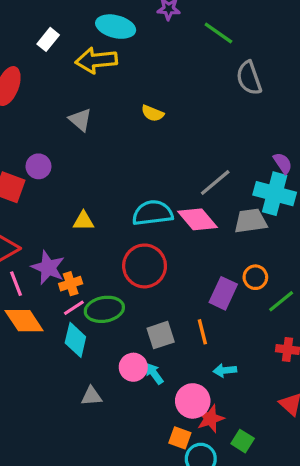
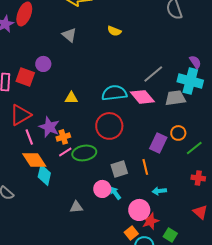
cyan diamond: (75, 340) -> (44, 175), moved
orange square: (180, 438) -> (131, 233), turned 32

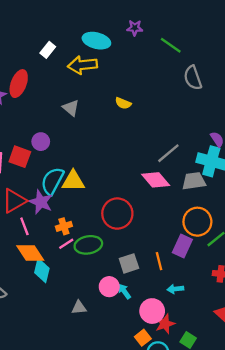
cyan semicircle: (114, 93) -> (52, 181), moved, turned -55
yellow triangle: (71, 98) -> (73, 181), size x1.5
purple star: (49, 127) -> (41, 202), moved
orange circle: (178, 133) -> (197, 222), size x1.6
purple rectangle: (158, 143) -> (182, 246), moved

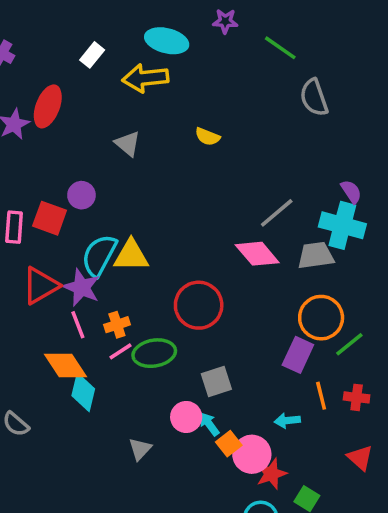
pink line: (24, 226) -> (78, 325), moved
orange line: (159, 261) -> (321, 396), moved
gray triangle: (79, 308) -> (140, 449), turned -42
orange square: (143, 338) -> (229, 444), moved

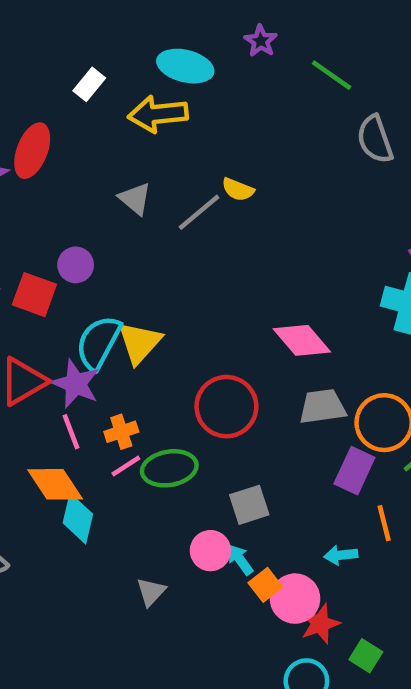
purple star: (225, 21) -> (261, 41), turned 30
gray line: (277, 213) -> (199, 212), moved
yellow triangle: (131, 255) -> (140, 343), turned -48
gray trapezoid: (316, 255) -> (322, 407), moved

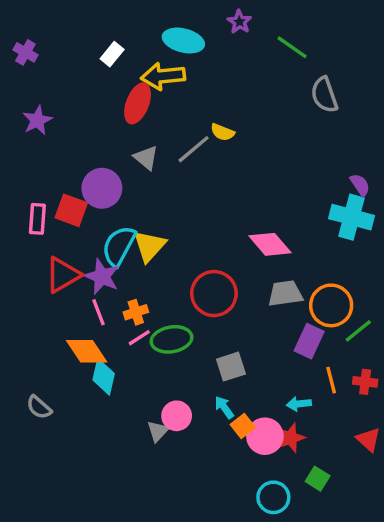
red ellipse: (32, 151) -> (138, 103), moved
gray triangle: (135, 199) -> (146, 158), moved
purple circle: (76, 265) -> (102, 188), size x1.5
pink circle: (210, 551) -> (177, 416), moved
red star: (320, 624) -> (290, 438), moved

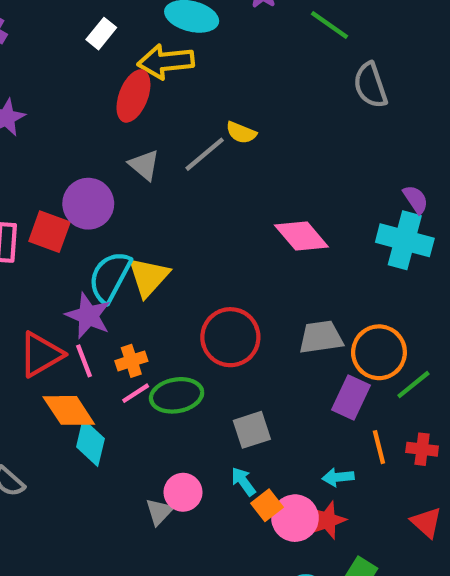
pink diamond: (270, 244) -> (301, 236), moved
red triangle: (63, 275) -> (41, 354), moved

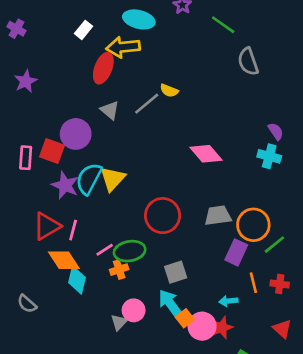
cyan cross: (405, 240) -> (269, 156), size x0.7
purple star: (88, 316) -> (65, 185), moved
pink line: (84, 361) -> (73, 230), turned 36
orange cross: (131, 361) -> (119, 270), moved
cyan arrow: (243, 481) -> (170, 304), size x1.6

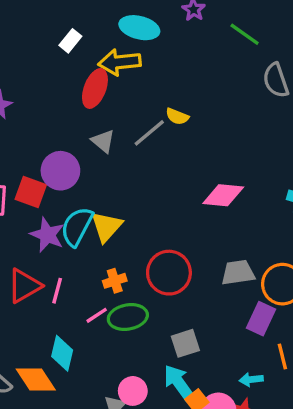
pink diamond: (206, 154) -> (223, 195), turned -44
orange diamond: (64, 260) -> (36, 379), moved
orange cross: (119, 270) -> (115, 281), moved

